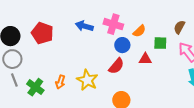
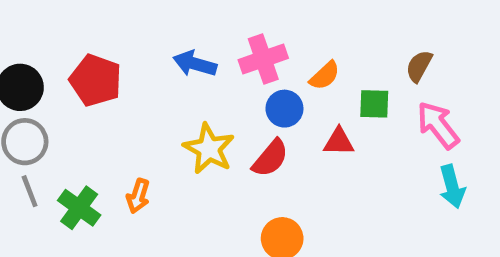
pink cross: (113, 24) -> (263, 59), turned -36
yellow star: (87, 80) -> (209, 149), moved

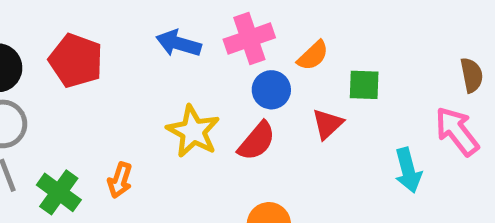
brown semicircle: (419, 66) -> (472, 75), moved, turned 140
pink arrow: (438, 125) -> (457, 131), moved
red triangle: (339, 142) -> (328, 124), turned -44
cyan arrow: (452, 187) -> (408, 170), moved

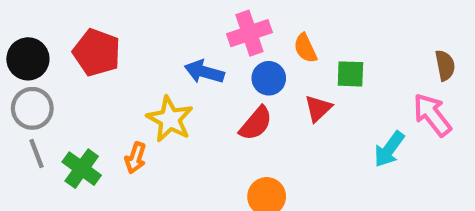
blue arrow: (179, 43) -> (204, 72), moved
orange semicircle: (313, 56) -> (305, 48), turned 108
yellow star: (193, 131) -> (170, 119), moved
cyan arrow: (408, 170) -> (389, 149), turned 51

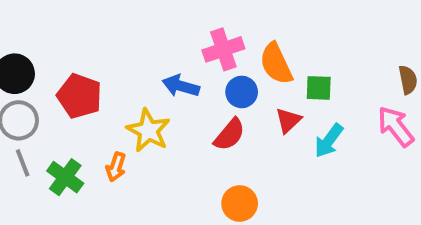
orange semicircle: (305, 48) -> (276, 64), size x1.5
red pentagon: (97, 52) -> (79, 96), moved
cyan arrow: (389, 149) -> (329, 141), moved

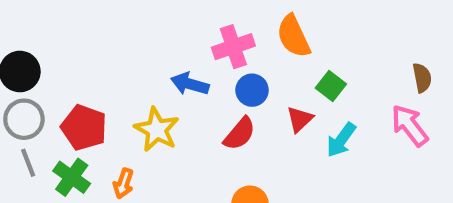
orange semicircle: (276, 64) -> (293, 36), moved
green square: (319, 88) -> (331, 86), turned 36
red pentagon: (79, 96) -> (84, 127), moved
orange arrow: (116, 167) -> (123, 183), moved

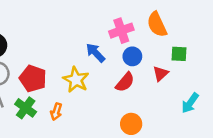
blue arrow: (190, 84) -> (96, 53), turned 30
green square: (331, 86) -> (179, 54), turned -35
cyan arrow: (341, 140) -> (190, 103), moved

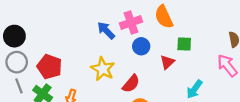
blue arrow: (96, 53) -> (106, 30), moved
yellow star: (76, 80) -> (103, 69), moved
red semicircle: (125, 82) -> (131, 84), moved

